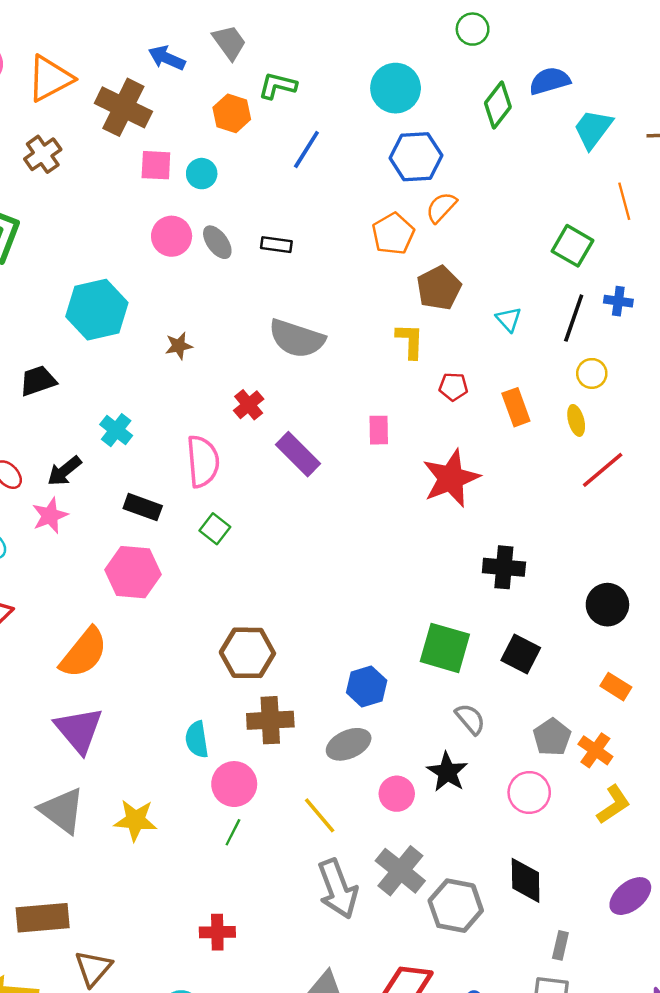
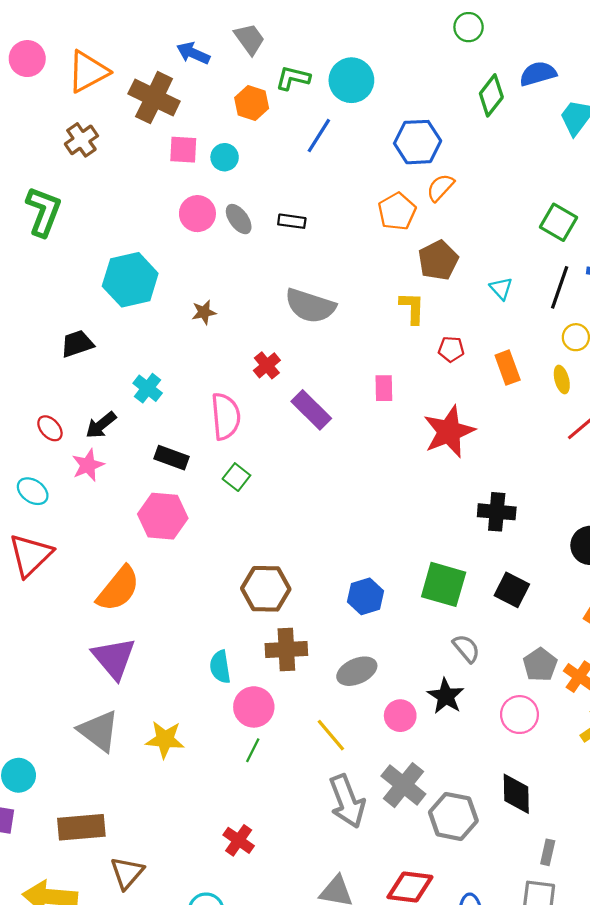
cyan circle: (396, 88) -> (351, 80), moved
blue hexagon: (367, 687) -> (366, 596), moved
red cross: (217, 932) -> (239, 840), turned 36

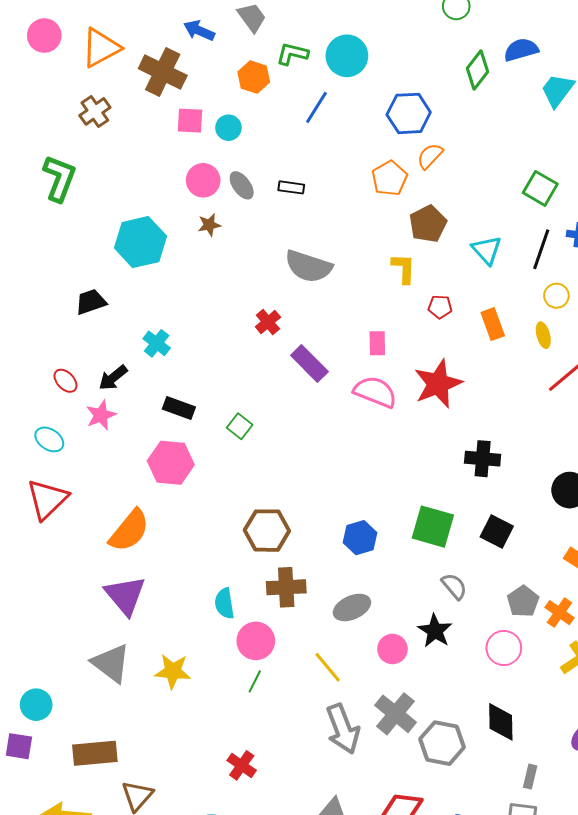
cyan triangle: (501, 288) -> (487, 250), size x1.4
brown star: (204, 312) -> (209, 225), moved
pink semicircle: (226, 416) -> (375, 392), moved, turned -63

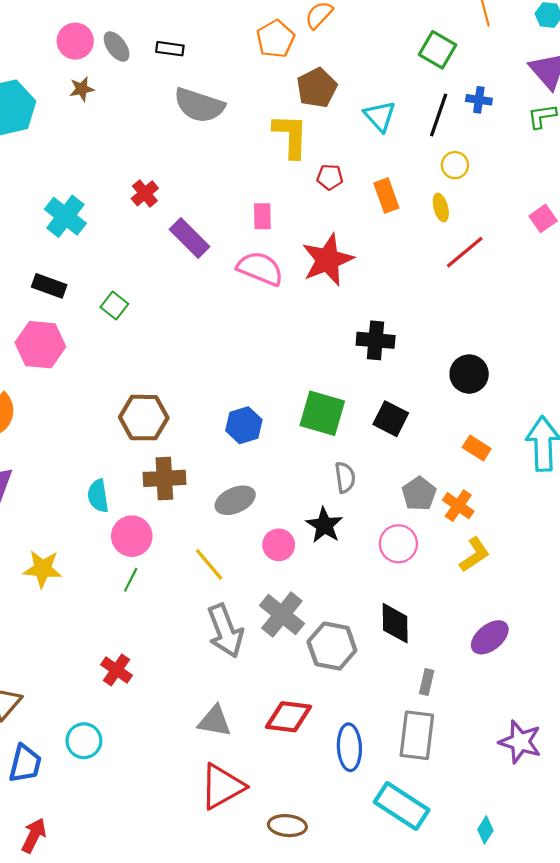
gray semicircle: (308, 266) -> (199, 105), moved
yellow L-shape: (404, 268) -> (291, 136), size x1.4
cyan cross: (157, 343) -> (65, 216), moved, size x1.4
gray semicircle: (454, 586) -> (345, 477), turned 32

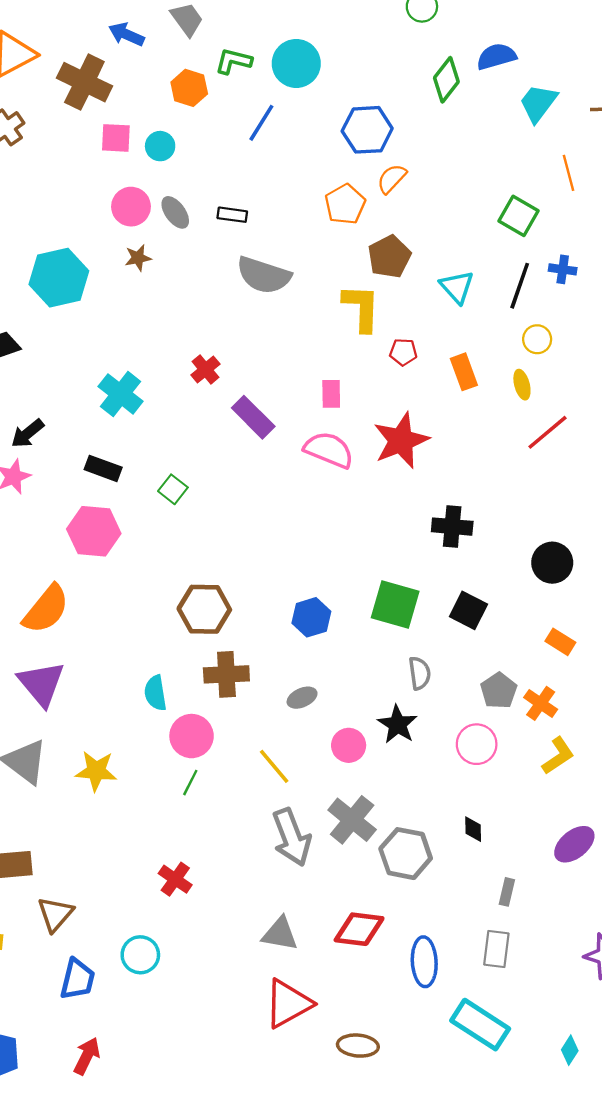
gray ellipse: (235, 500) -> (302, 698), size x0.7
black diamond: (395, 623) -> (473, 829), size x0.6
gray rectangle: (417, 735) -> (496, 949), size x0.7

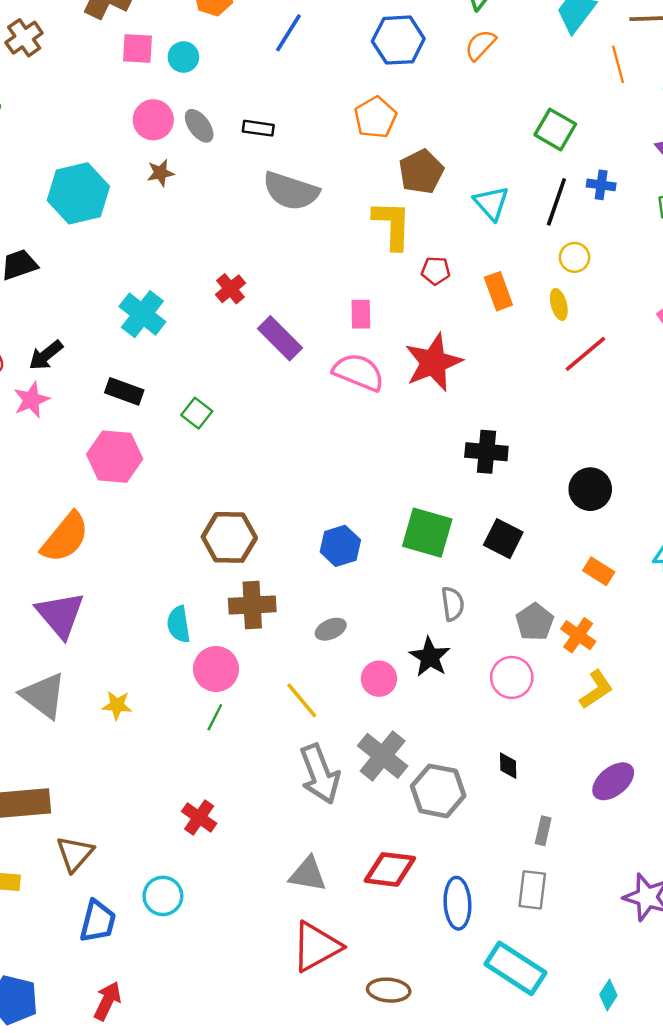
orange line: (569, 173) -> (618, 64), moved
orange semicircle: (392, 179) -> (480, 45), moved
yellow star: (96, 771) -> (117, 705), size x0.7

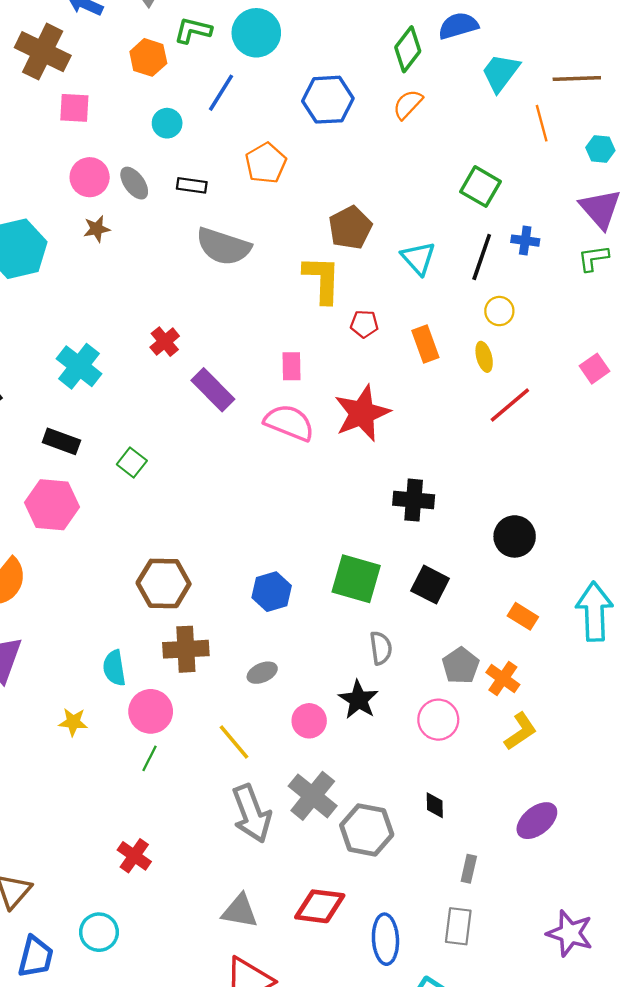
cyan circle: (183, 57) -> (167, 123), moved
orange pentagon: (375, 117) -> (266, 163), moved
yellow star: (117, 705) -> (73, 722), moved

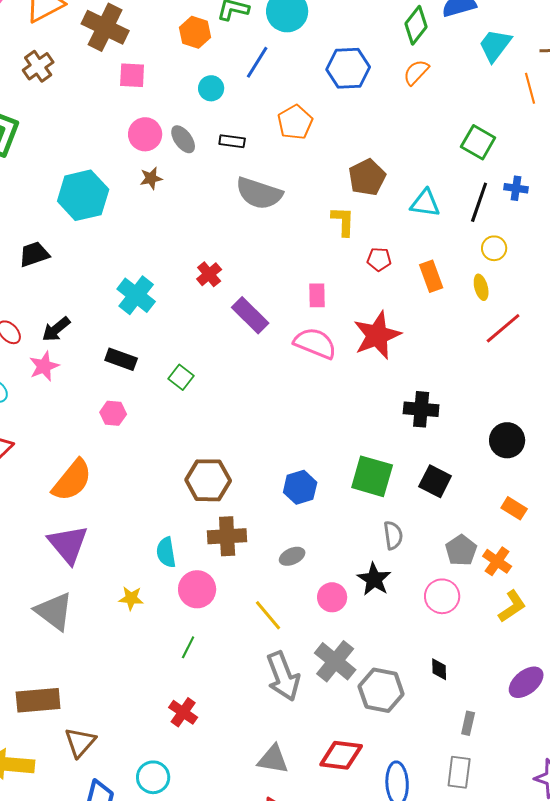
cyan triangle: (418, 258) -> (425, 203), turned -40
yellow L-shape: (322, 279) -> (343, 221), size x0.7
pink hexagon: (52, 505) -> (113, 413), size x0.6
green line: (149, 758) -> (188, 647), moved

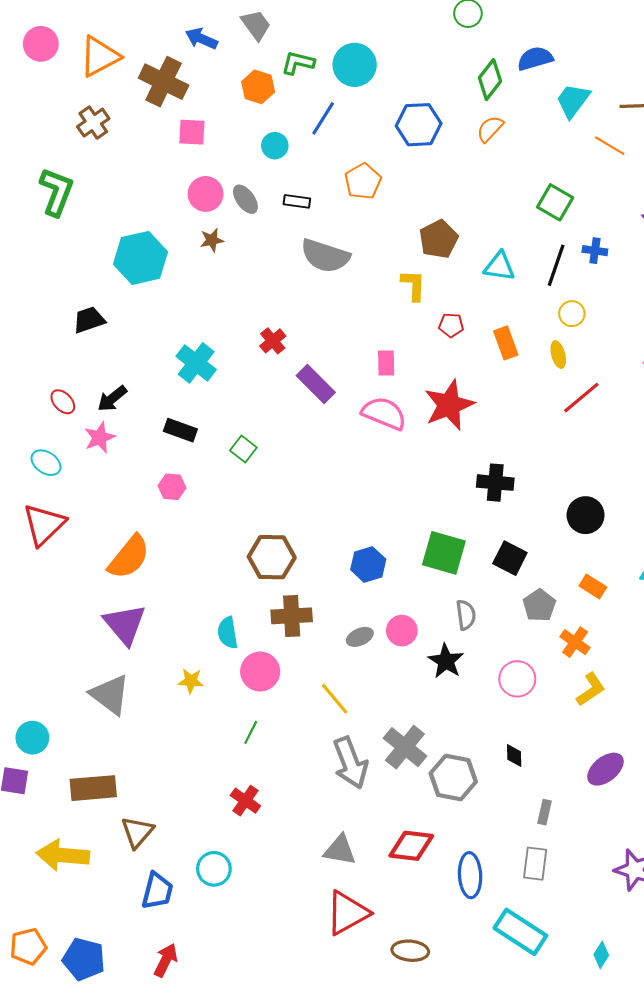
orange line: (530, 88) -> (610, 146), turned -44
gray pentagon: (461, 550) -> (539, 605), moved
pink circle: (332, 597) -> (402, 631), moved

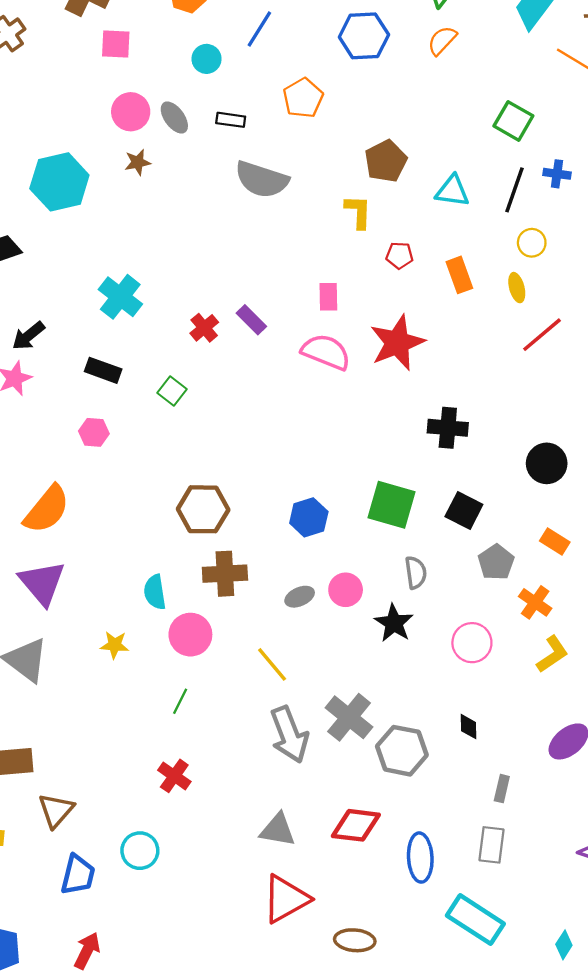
red cross: (273, 341) -> (204, 328), moved
purple rectangle: (316, 384) -> (251, 320), size x0.7

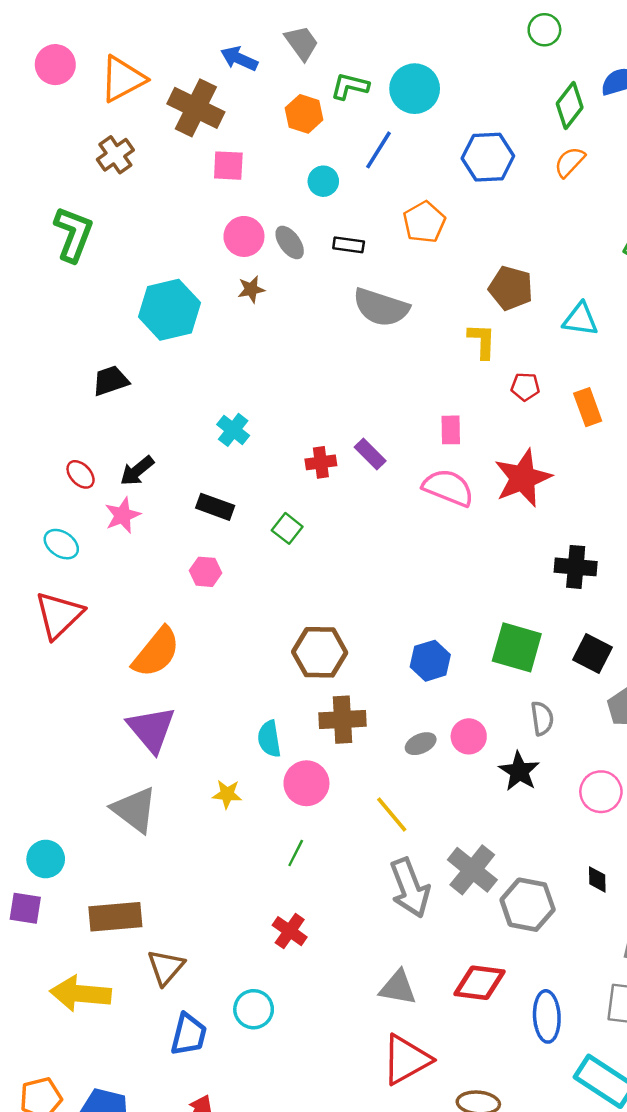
brown pentagon: (386, 161) -> (511, 288), turned -30
cyan cross: (120, 297) -> (233, 430), size x0.7
red cross: (204, 328) -> (321, 462), turned 32

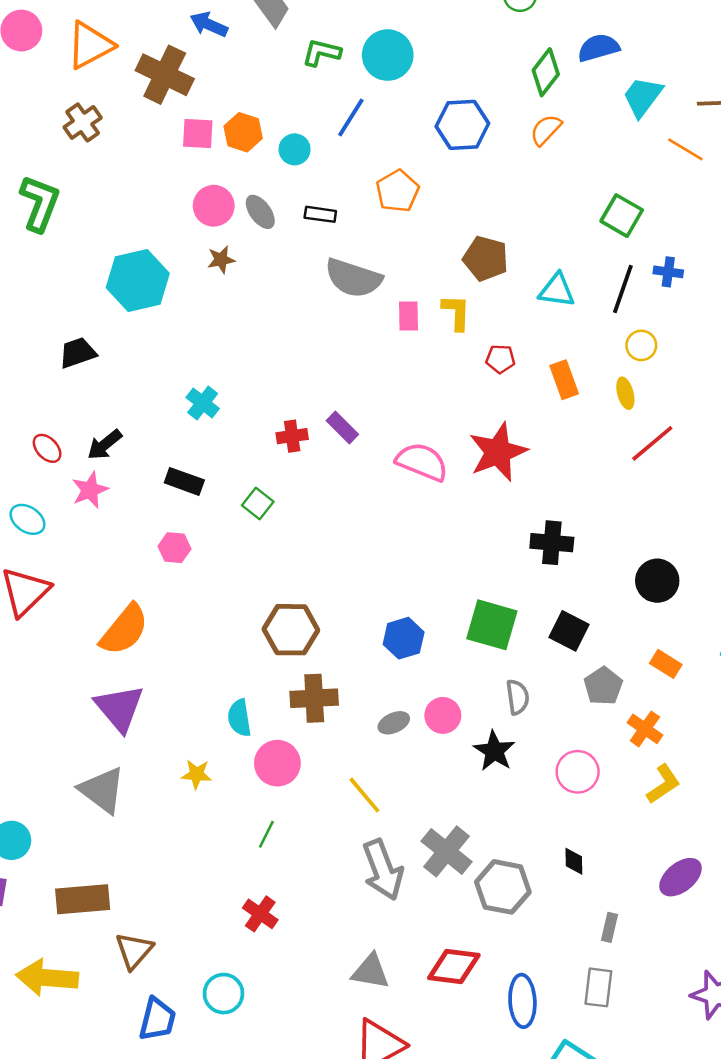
orange hexagon: (304, 114) -> (243, 132), moved
pink rectangle: (451, 430) -> (409, 316), moved

